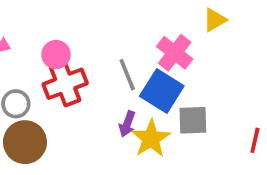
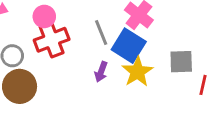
gray square: (193, 120) -> (181, 62), moved
yellow star: (151, 138) -> (137, 72), moved

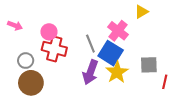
red cross: (52, 40) -> (54, 49), turned 35
purple arrow: (101, 72) -> (90, 72), size x1.6

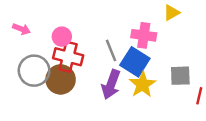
pink cross: (118, 31) -> (144, 35), turned -30
gray circle: (26, 61) -> (34, 71), size x1.6
brown circle: (31, 83) -> (61, 79), moved

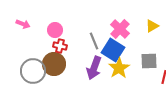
yellow triangle: (172, 13) -> (152, 26), moved
pink cross: (144, 35) -> (120, 29), turned 36
red cross: (68, 57) -> (60, 46), size x0.6
gray circle: (34, 71) -> (33, 71), moved

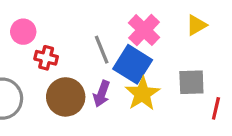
pink circle: (55, 30) -> (23, 32), moved
brown circle: (54, 64) -> (66, 97), moved
purple arrow: (94, 68) -> (102, 94), size x0.7

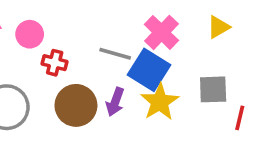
gray line: (102, 50) -> (115, 54), turned -52

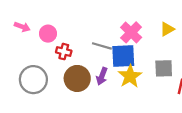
blue square: (149, 70) -> (123, 56), turned -35

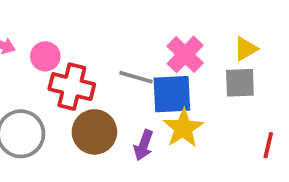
red cross: (64, 52) -> (72, 87), size x1.6
gray square: (164, 68) -> (240, 83), moved
purple arrow: (102, 76) -> (144, 145), moved

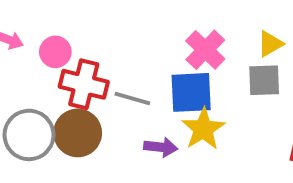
gray line: (136, 77) -> (132, 98), moved
brown circle: (94, 132) -> (78, 133), moved
purple arrow: (144, 145) -> (161, 147), turned -104

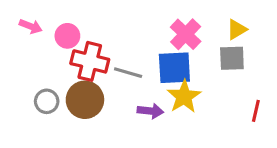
gray circle: (29, 135) -> (47, 101), size x0.6

